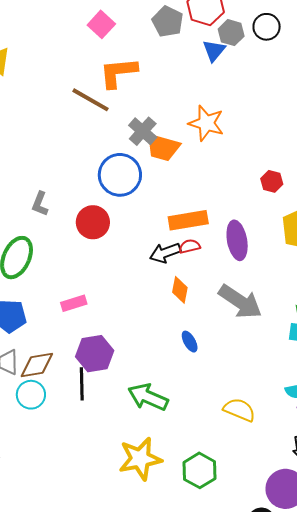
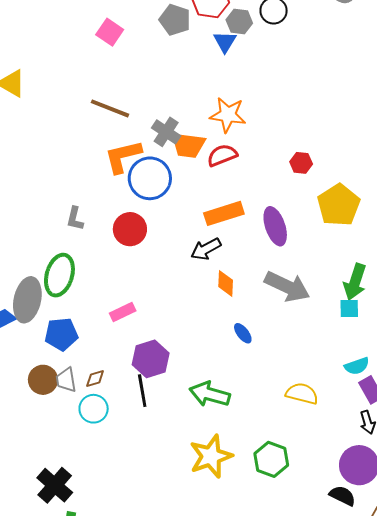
orange L-shape: (118, 73) -> (123, 156), moved
red semicircle: (190, 246) -> (222, 155), moved, size x1.4
brown diamond: (37, 365) -> (95, 379), size x0.6

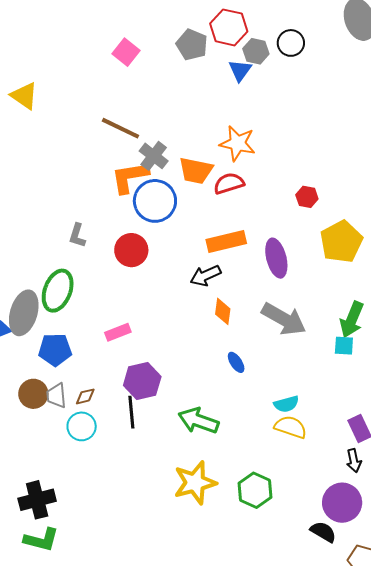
gray cross: (166, 132) -> (154, 156), moved
cyan semicircle: (357, 366) -> (286, 404), moved
black cross: (55, 485) -> (37, 500), turned 30

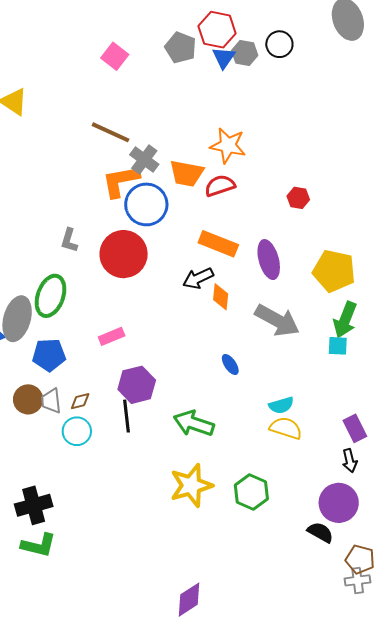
blue triangle: (240, 70) -> (224, 58), moved
orange rectangle: (226, 241) -> (218, 244), turned 36
yellow pentagon: (341, 242) -> (334, 271), moved, turned -30
red circle: (131, 250) -> (124, 254), size x1.4
orange diamond: (223, 311) -> (221, 297), moved

